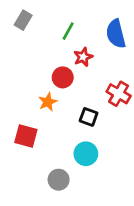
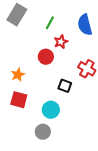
gray rectangle: (23, 20) -> (17, 15), size x1.5
orange star: (48, 102) -> (18, 75), moved
cyan circle: (86, 154) -> (51, 110), moved

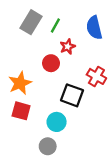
gray rectangle: (17, 15) -> (31, 22), moved
orange star: (18, 75) -> (20, 83), size x1.5
black square: (65, 86) -> (72, 95), size x1.5

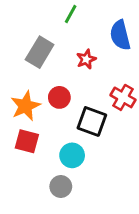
gray rectangle: (31, 22) -> (40, 52), moved
green line: (55, 25) -> (71, 14), moved
red circle: (51, 63) -> (59, 97), moved

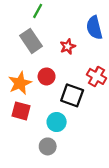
green line: (71, 14) -> (38, 11), moved
gray rectangle: (40, 52) -> (31, 41), turned -65

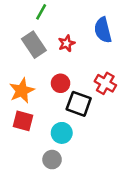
red star: (68, 46) -> (67, 43), moved
red circle: (47, 76) -> (61, 83), moved

